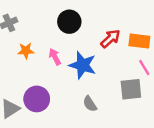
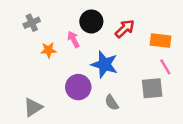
red arrow: (110, 39) -> (125, 29), moved
pink arrow: (55, 57) -> (73, 39), moved
purple circle: (37, 99) -> (78, 87), moved

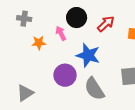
gray cross: (32, 23) -> (24, 19), turned 32
gray semicircle: (112, 103) -> (94, 89), size x1.6

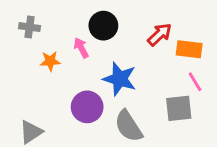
red arrow: (106, 24) -> (160, 34), moved

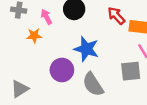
red arrow: (160, 34) -> (116, 16), turned -90
pink arrow: (81, 48) -> (46, 17), moved

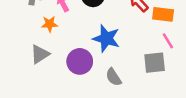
gray semicircle: (93, 84) -> (114, 77), size x0.7
gray triangle: (20, 89) -> (40, 54), moved

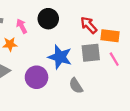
gray square: (155, 63) -> (91, 53), moved
gray semicircle: (114, 77) -> (76, 86), moved

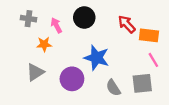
gray square: (91, 53) -> (142, 83), moved

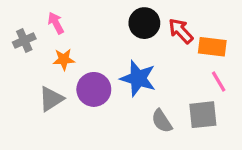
black circle: (84, 18) -> (144, 23), moved
gray cross: (29, 19) -> (24, 40), moved, turned -32
pink arrow: (56, 25) -> (56, 23), moved
purple circle: (72, 79) -> (94, 89), moved

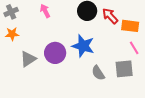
pink arrow: (56, 23) -> (45, 11), moved
gray cross: (24, 40) -> (11, 12), moved
orange star: (64, 59) -> (12, 34), moved

